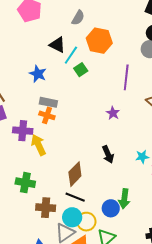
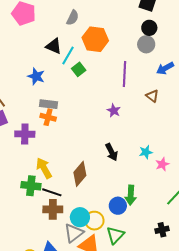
yellow arrow: (38, 145) -> (44, 168), moved
black line: (75, 197) -> (52, 192), moved

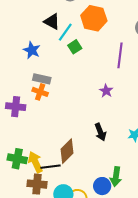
yellow arrow: (44, 168) -> (35, 162), moved
black line: (52, 192) -> (50, 167), moved, turned -30

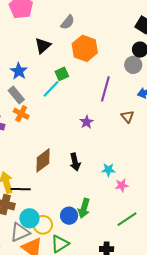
black triangle: (52, 22) -> (43, 46), turned 42
cyan line: (65, 32) -> (51, 89), moved
gray rectangle: (42, 79) -> (16, 95), moved, turned 30
brown diamond: (67, 151) -> (43, 160), moved

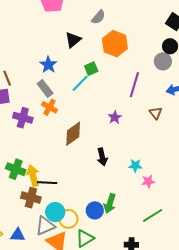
brown diamond: (43, 160) -> (73, 134), moved

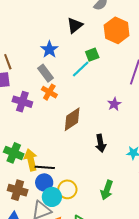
brown cross: (31, 198) -> (18, 190), moved
blue circle: (95, 210) -> (44, 182), moved
yellow circle: (68, 219) -> (67, 189), moved

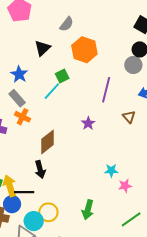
black arrow: (101, 143) -> (40, 169), moved
blue circle: (44, 182) -> (12, 204), moved

